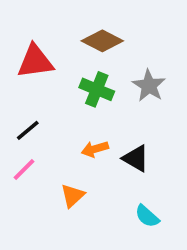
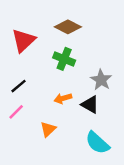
red triangle: (35, 61) -> (23, 40), turned -35
gray star: (149, 86) -> (101, 80), moved
cyan semicircle: (147, 216) -> (97, 143), size x1.5

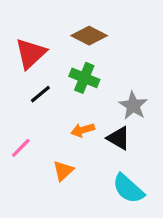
black line: (18, 86) -> (40, 94), moved

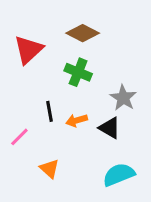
black line: (40, 94) -> (49, 111), moved, turned -60
orange triangle: (63, 171) -> (49, 169), moved, turned -35
cyan semicircle: (128, 189) -> (119, 175), turned 116

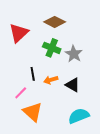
gray star: (123, 98) -> (74, 54), moved
pink line: (19, 137) -> (21, 93), moved
orange triangle: (49, 169) -> (33, 112), size x1.5

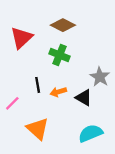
gray star: (74, 54) -> (100, 77), moved
pink line: (21, 93) -> (12, 103), moved

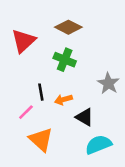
black triangle: (84, 98) -> (85, 117), moved
pink line: (12, 103) -> (26, 112), moved

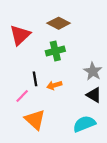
green cross: (65, 60) -> (55, 51), turned -36
black triangle: (85, 117) -> (94, 95), moved

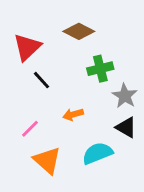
green cross: (55, 51) -> (100, 69), moved
black line: (35, 79) -> (41, 80), moved, turned -32
cyan semicircle: (84, 124) -> (97, 153), moved

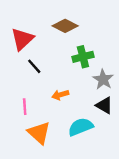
pink line: (30, 129) -> (25, 107), turned -49

